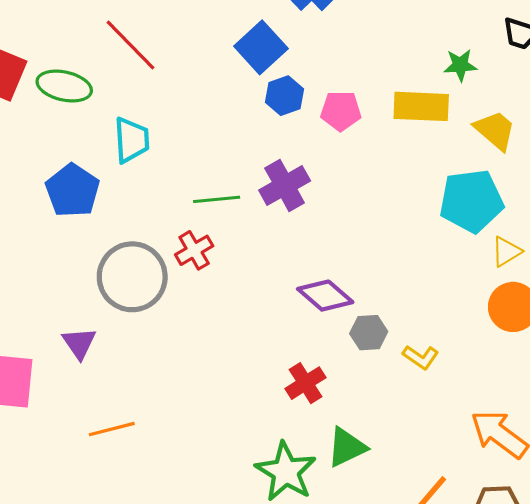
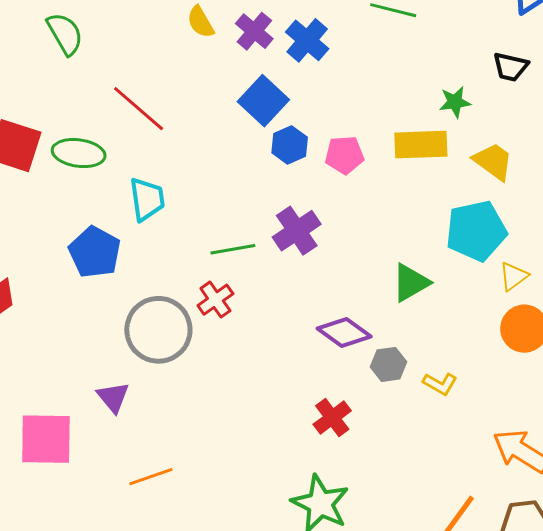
green triangle: (347, 447) -> (411, 283), moved

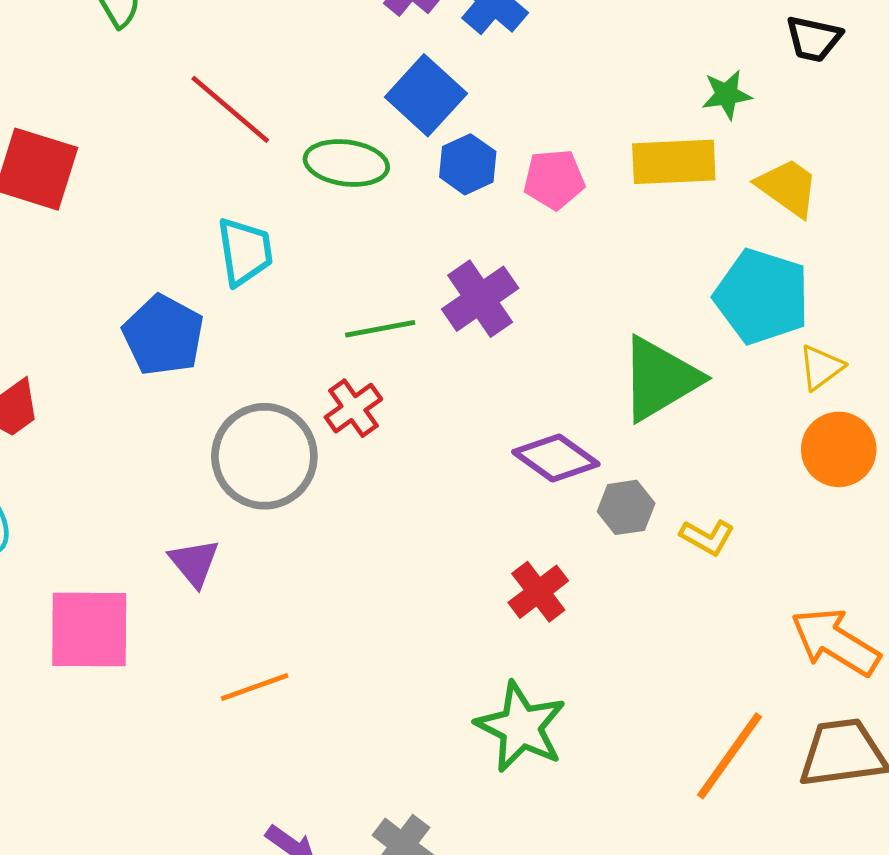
green ellipse: (79, 153) -> (346, 163), moved
cyan pentagon: (476, 231) -> (762, 297), turned 30
green triangle: (411, 283) -> (660, 379), size x1.4

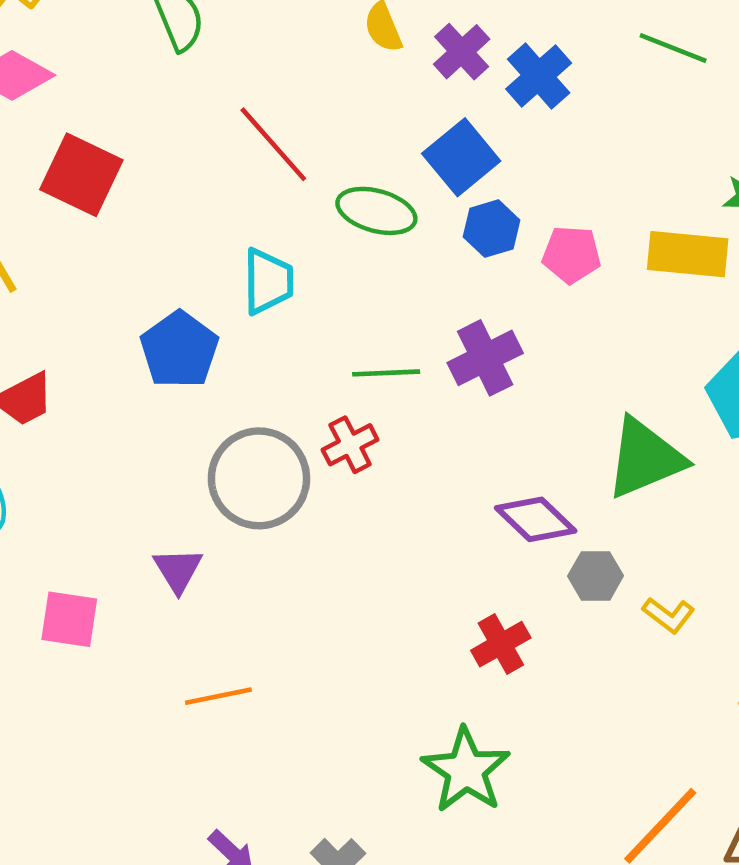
pink square: (89, 629) -> (69, 619), size x0.7

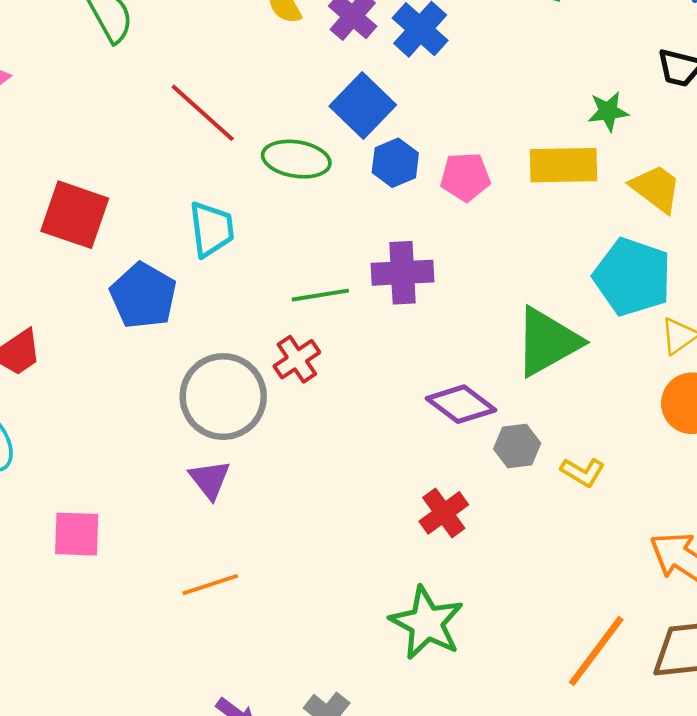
red square: (81, 175) -> (75, 215), moved
purple cross: (485, 358) -> (403, 273), turned 30
purple triangle: (178, 570) -> (210, 479), moved

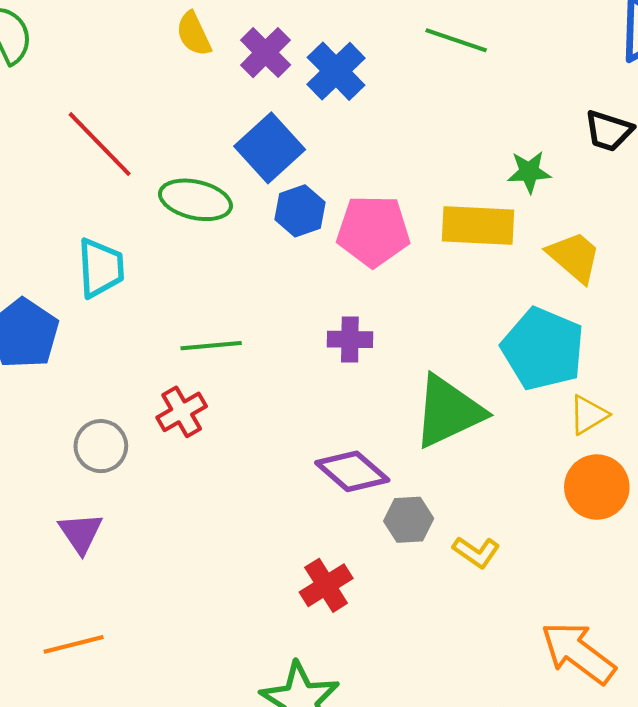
pink pentagon: (465, 177) -> (373, 231), size x1.4
purple cross: (403, 273) -> (350, 339), moved, size x0.7
gray circle: (223, 397) -> (101, 446), size x0.6

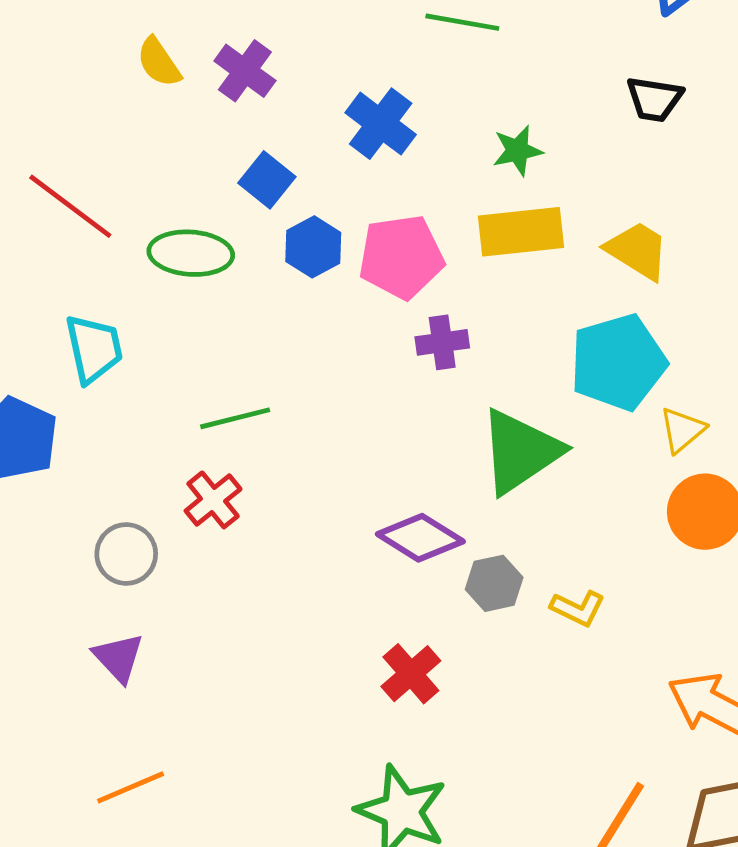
blue cross: (336, 71) -> (381, 124), moved
blue square: (270, 148) -> (267, 180), size x0.7
green star: (529, 172) -> (517, 151), moved
purple cross: (350, 339) -> (442, 342), moved
cyan pentagon: (543, 349) -> (618, 362), turned -30

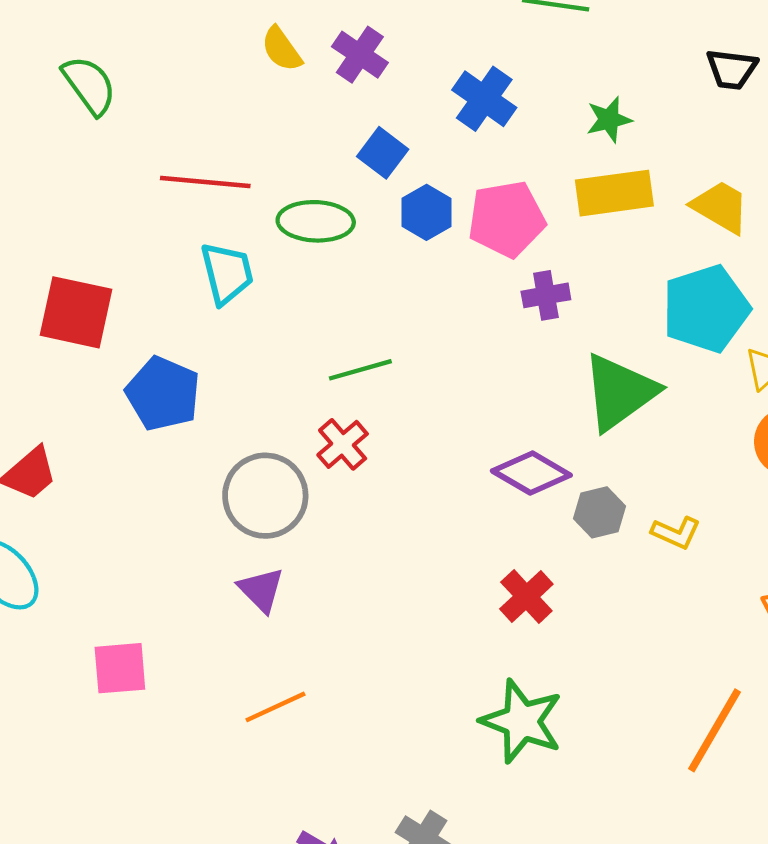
red line: (70, 206) -> (205, 182), turned -30
cyan trapezoid: (94, 349) -> (227, 273), moved
gray circle: (126, 554) -> (265, 496), size x1.5

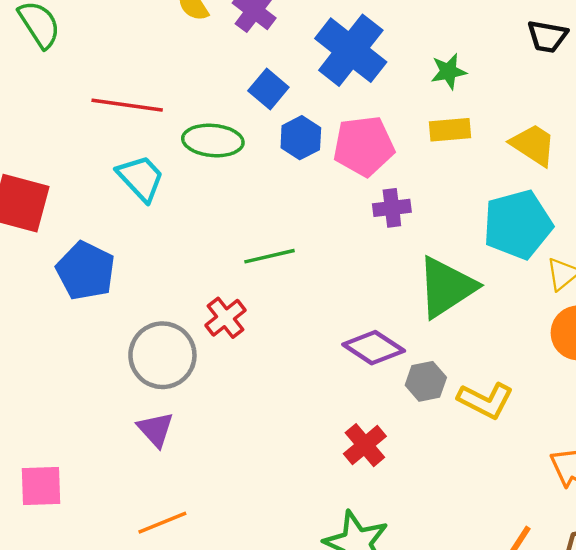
blue cross: (484, 99) -> (351, 50), size x1.4
yellow rectangle: (614, 193) -> (450, 130), size x0.7
cyan trapezoid: (227, 273) -> (141, 178), turned -32
green line: (360, 370) -> (269, 256), moved
yellow L-shape: (676, 533) -> (485, 400), size x1.4

